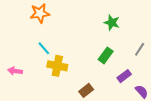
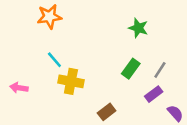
gray line: (140, 49) -> (160, 70), moved

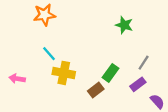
green rectangle: (131, 69) -> (111, 73), moved
brown rectangle: (107, 112) -> (96, 90), moved

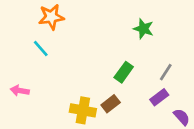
cyan line: (49, 54) -> (41, 48), moved
yellow cross: (64, 73) -> (83, 110), moved
green rectangle: (111, 73) -> (124, 72), moved

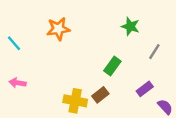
orange star: (51, 17) -> (58, 29), moved
cyan line: (41, 48) -> (14, 43), moved
gray line: (166, 72) -> (154, 52), moved

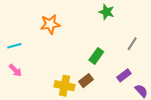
green star: (130, 26) -> (107, 12), moved
cyan line: (14, 43) -> (14, 46), moved, turned -64
pink arrow: (18, 83) -> (15, 70), turned -144

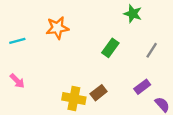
green star: (107, 12) -> (133, 14), moved
cyan line: (14, 46) -> (17, 41), moved
green rectangle: (96, 56) -> (110, 48), moved

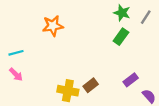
cyan line: (17, 41) -> (16, 53), moved
green rectangle: (110, 48) -> (121, 37), moved
gray line: (152, 50) -> (146, 17), moved

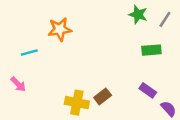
green rectangle: (121, 37) -> (151, 50), moved, turned 49
cyan line: (16, 53) -> (29, 52), moved
purple rectangle: (131, 80) -> (148, 90), turned 72

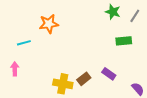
pink arrow: (18, 84) -> (15, 69), turned -136
purple rectangle: (148, 90) -> (109, 74), moved

